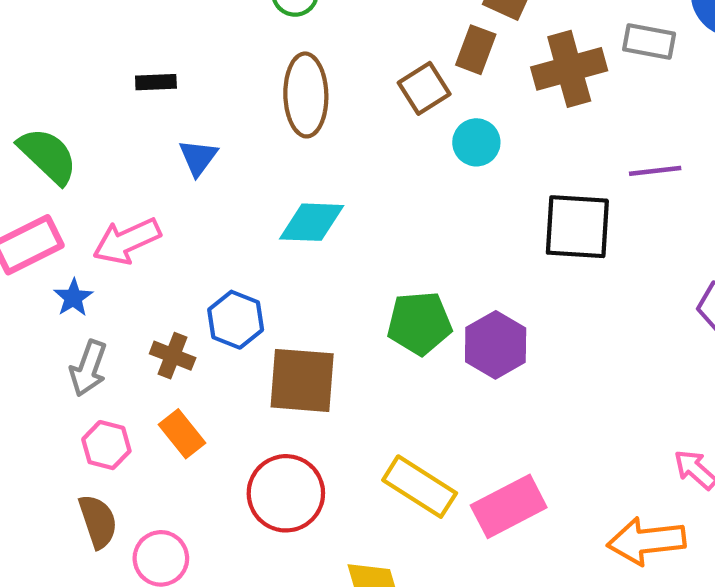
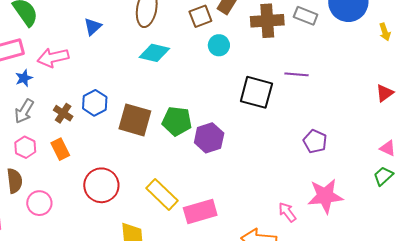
cyan diamond: (312, 222) -> (154, 53), moved
brown square: (302, 380) -> (135, 120), moved

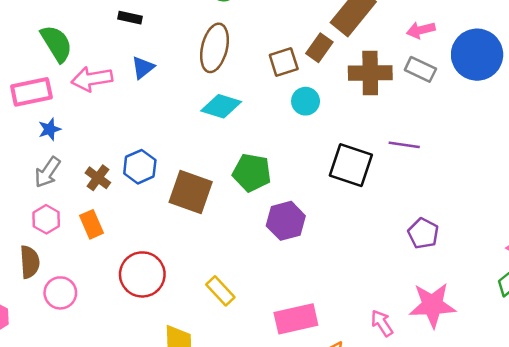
pink arrow: (53, 58) -> (92, 79), moved
green pentagon: (177, 121) -> (252, 173), moved
yellow rectangle: (162, 194) -> (220, 291), size x0.7
pink rectangle: (200, 212) -> (296, 319), moved

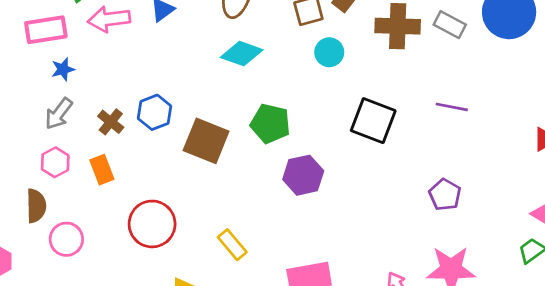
purple line: (404, 145) -> (452, 107), moved

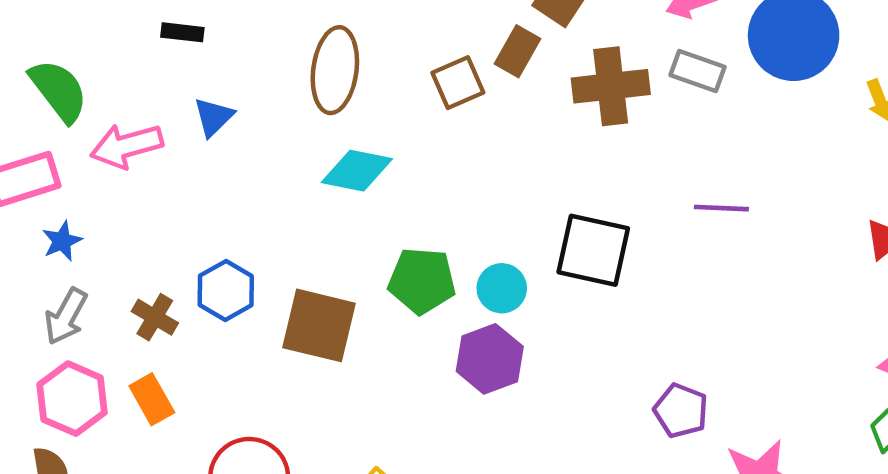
cyan circle: (329, 52) -> (502, 288), moved
pink hexagon: (55, 162) -> (72, 399), size x1.4
purple pentagon: (445, 195) -> (681, 411), moved

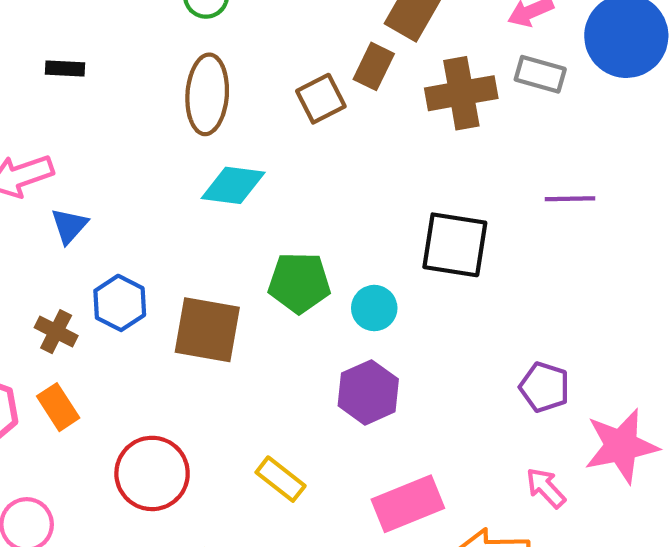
blue triangle: (214, 117) -> (69, 226), moved
cyan circle: (502, 288) -> (374, 308), moved
purple hexagon: (490, 359) -> (368, 392), moved

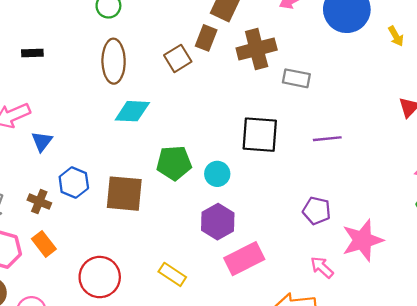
gray rectangle: (540, 74) -> (296, 78), moved
purple line: (570, 199) -> (327, 139), moved
pink rectangle: (408, 504) -> (244, 259), moved

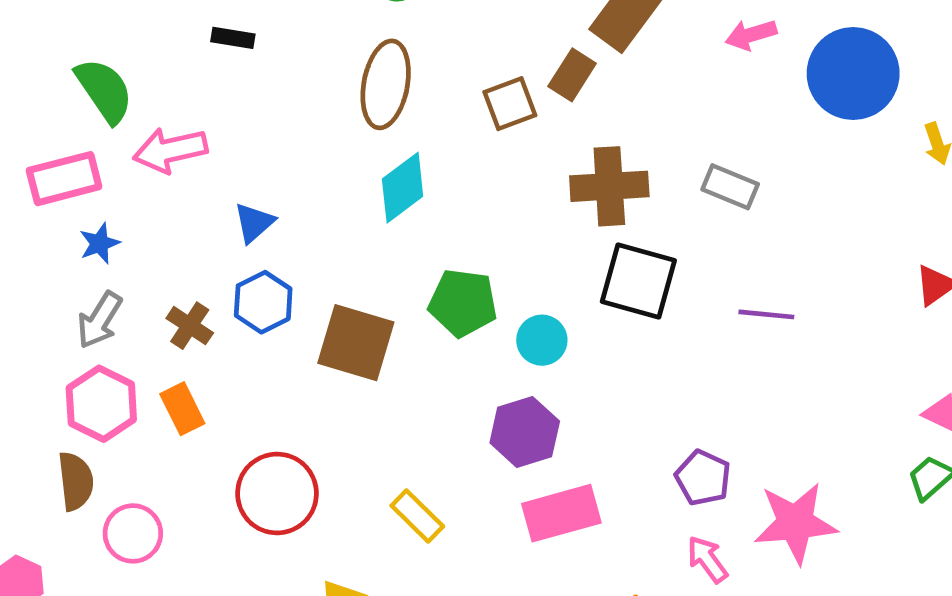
brown cross: (257, 49) -> (609, 186), moved
cyan diamond: (132, 111) -> (403, 188), turned -51
blue triangle: (42, 141) -> (254, 223), moved
purple pentagon: (317, 211) -> (703, 478), moved

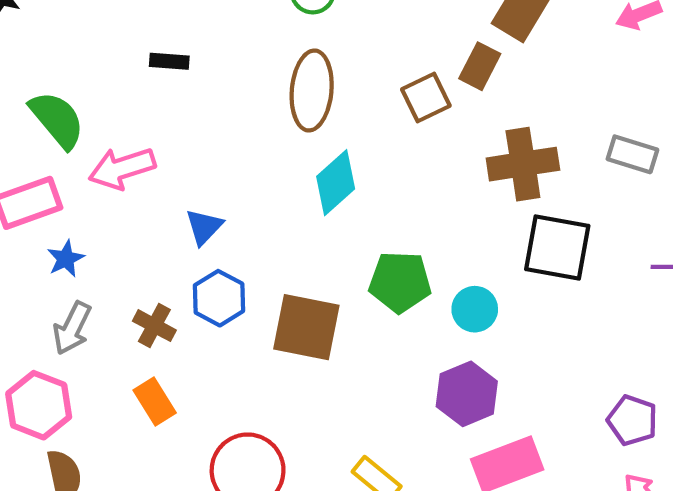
pink hexagon: (101, 404) -> (39, 405), moved

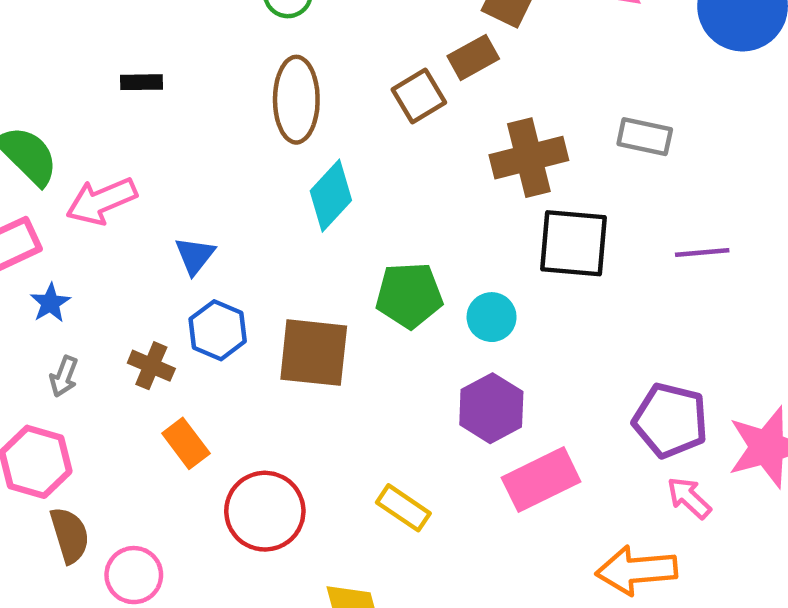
brown rectangle: (480, 66) -> (473, 57), turned 39
gray arrow: (72, 328) -> (64, 376), size x0.7
orange rectangle: (155, 402) -> (186, 443), moved
purple pentagon: (632, 420) -> (670, 420), size x1.4

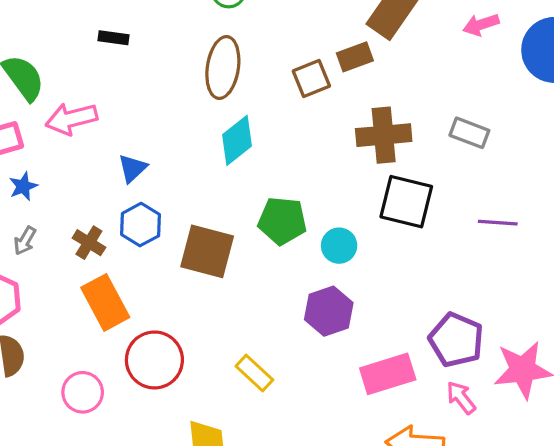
orange rectangle: (186, 443) -> (105, 302), size x1.5
pink rectangle: (541, 480) -> (388, 374), moved
pink circle: (134, 575) -> (83, 392), moved

